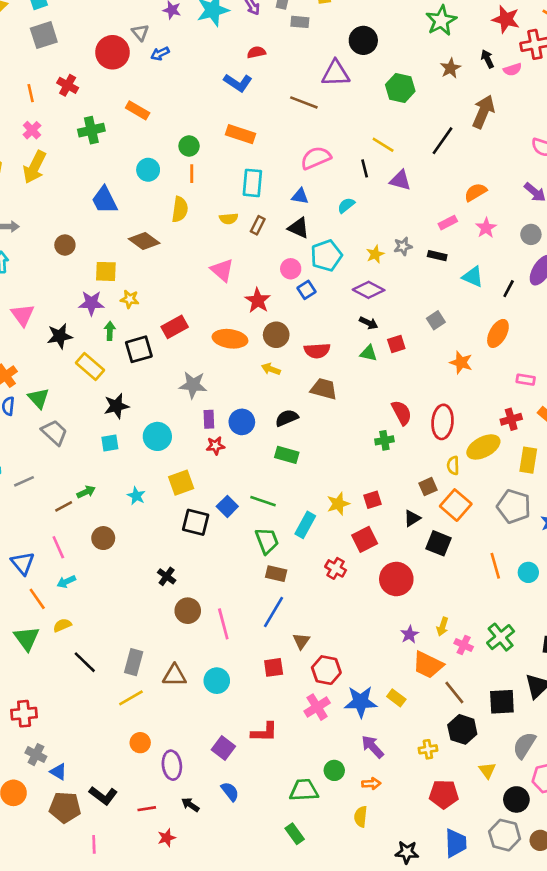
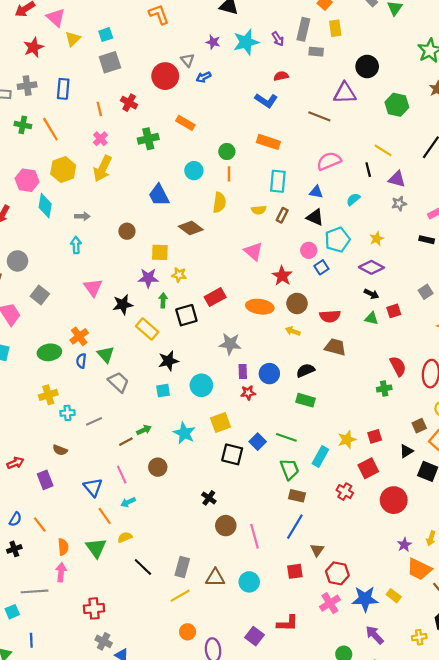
gray star: (403, 246) -> (399, 204), moved
cyan star: (136, 496) -> (184, 433), size x1.5

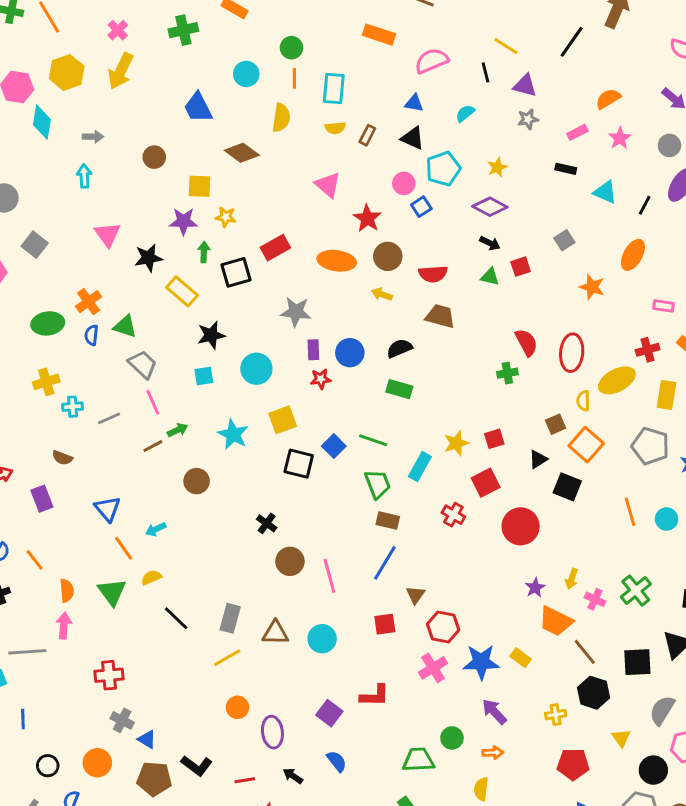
orange rectangle: (268, 142) -> (379, 35), moved
cyan rectangle: (278, 181) -> (334, 89), moved
green triangle: (106, 354) -> (125, 326), turned -30
pink line: (122, 475) -> (153, 402), moved

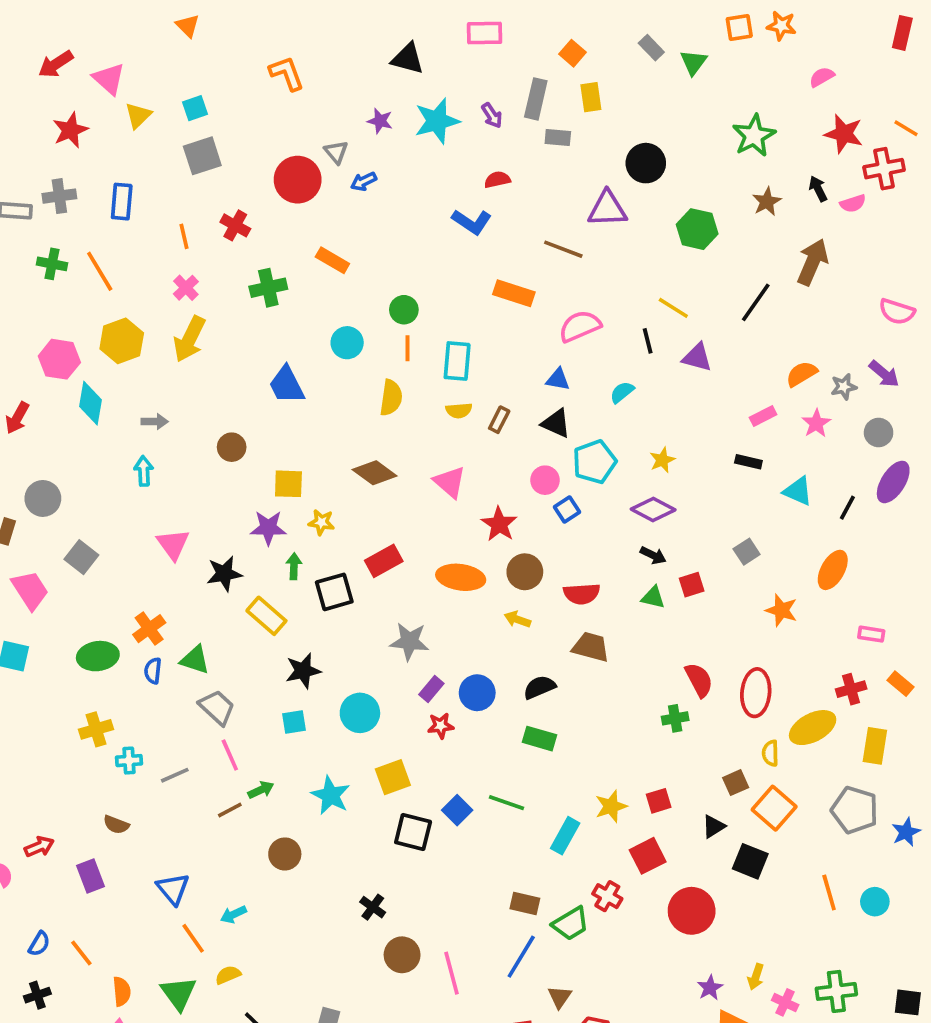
gray star: (528, 119) -> (844, 387), moved
brown diamond: (242, 153) -> (375, 473), moved
purple rectangle: (313, 350) -> (431, 689), turned 42
green trapezoid: (378, 484) -> (571, 924), moved, turned 80
green cross: (636, 591) -> (836, 991), turned 32

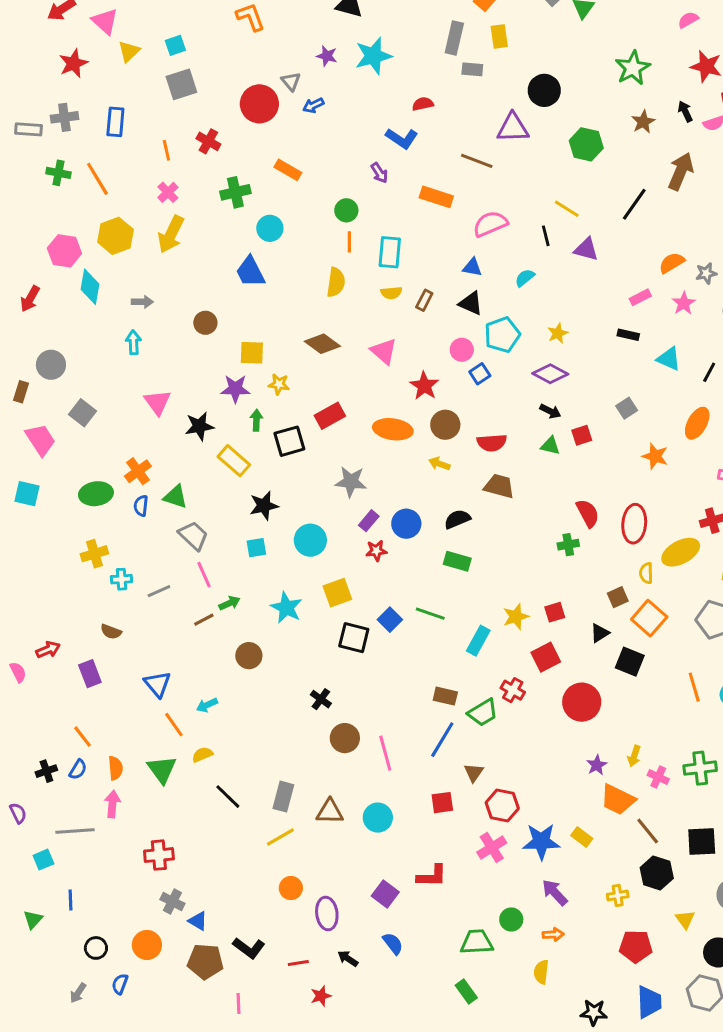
purple arrow: (492, 115) -> (379, 173), moved
cyan circle: (347, 343) -> (270, 228), moved
blue semicircle: (39, 944) -> (78, 770), moved

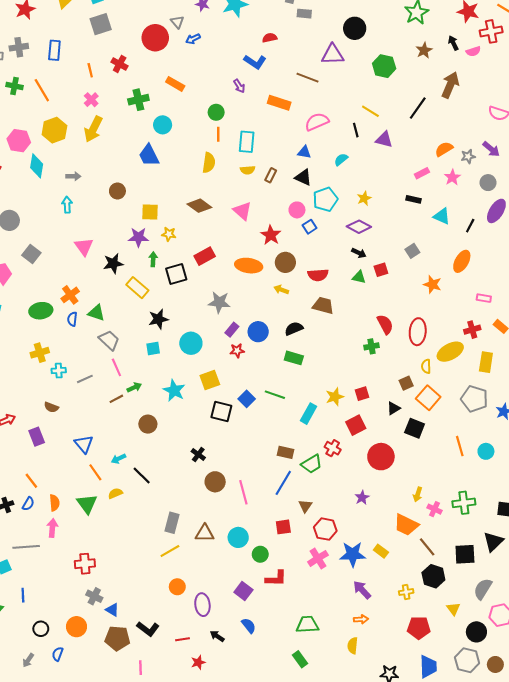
purple star: (597, 765) -> (362, 498), moved
black line: (228, 797) -> (142, 476), moved
green circle: (511, 919) -> (260, 554), moved

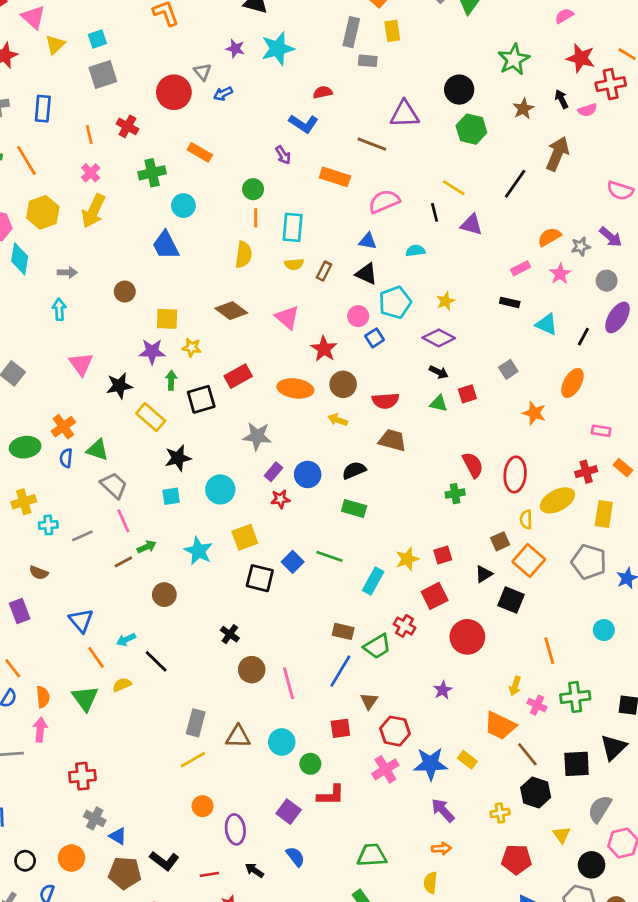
black circle: (355, 28) -> (459, 90), moved
cyan semicircle: (341, 160) -> (415, 251), turned 32
orange line: (460, 446) -> (549, 651), moved

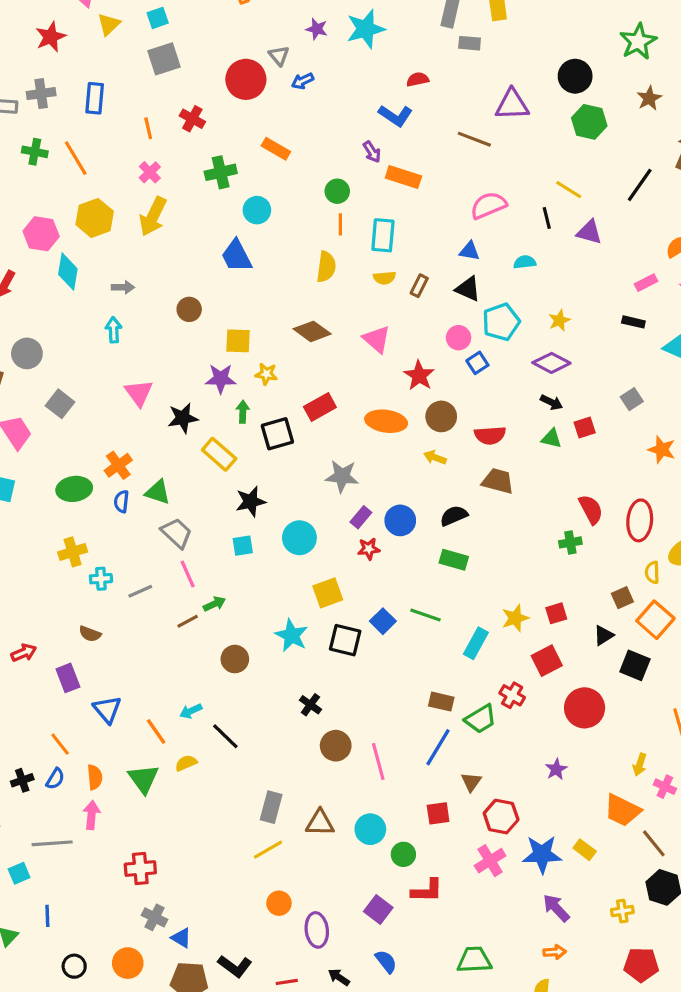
orange rectangle: (335, 177) -> (403, 177), moved
cyan star: (198, 551) -> (292, 635), moved
blue triangle: (81, 621) -> (107, 709), moved

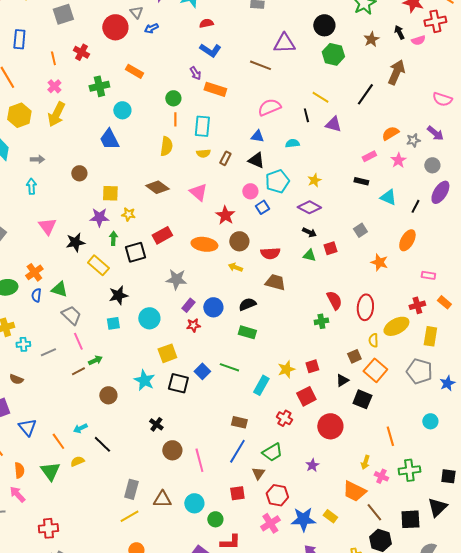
red semicircle: (418, 79) -> (206, 23), moved
green trapezoid: (481, 719) -> (272, 452), moved
pink arrow: (92, 815) -> (17, 494), turned -48

